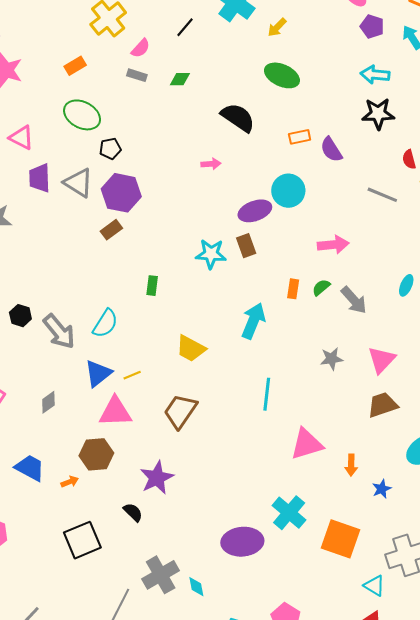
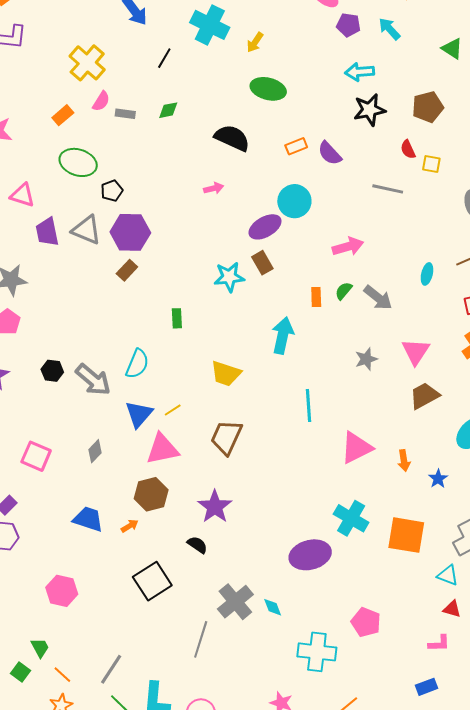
pink semicircle: (141, 48) -> (101, 101), moved

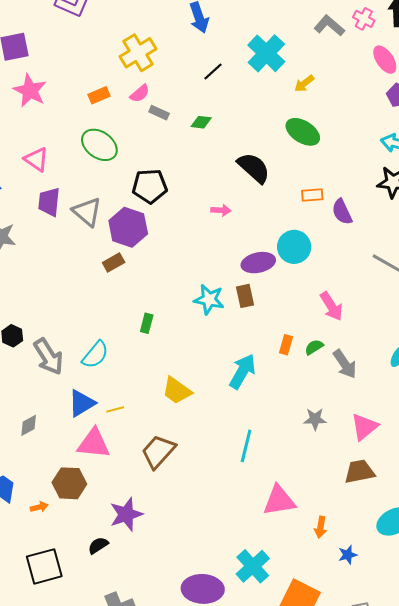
black pentagon: (112, 191) -> (150, 186), moved, size x1.6
pink arrow: (348, 247) -> (331, 306), turned 56
black semicircle: (197, 545) -> (98, 545), turned -85

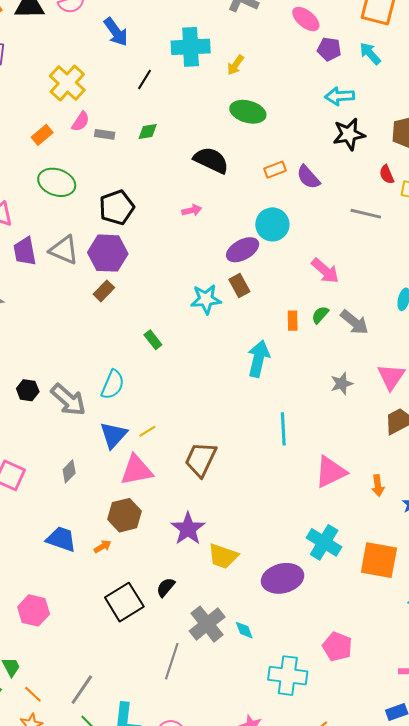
cyan cross: (266, 53) -> (191, 47), turned -30
green rectangle: (147, 323) -> (153, 340), turned -36
yellow trapezoid: (177, 391) -> (223, 556), moved
black semicircle: (98, 545) -> (166, 587), moved

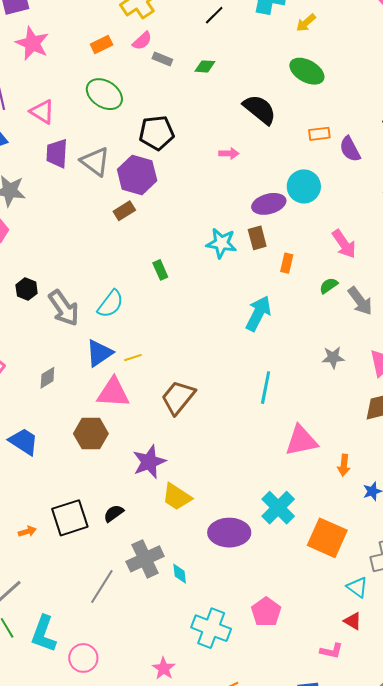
orange rectangle: (293, 321) -> (287, 263), moved
orange arrow: (103, 546) -> (27, 531), moved

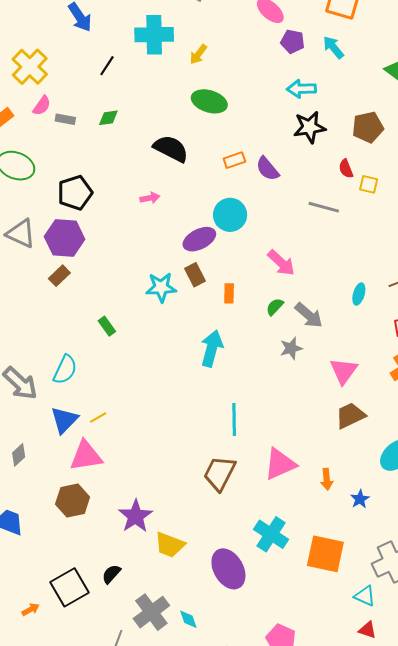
gray star: (333, 357) -> (291, 348), moved
brown trapezoid: (178, 397) -> (220, 473), moved
purple ellipse: (229, 533) -> (228, 569), turned 72

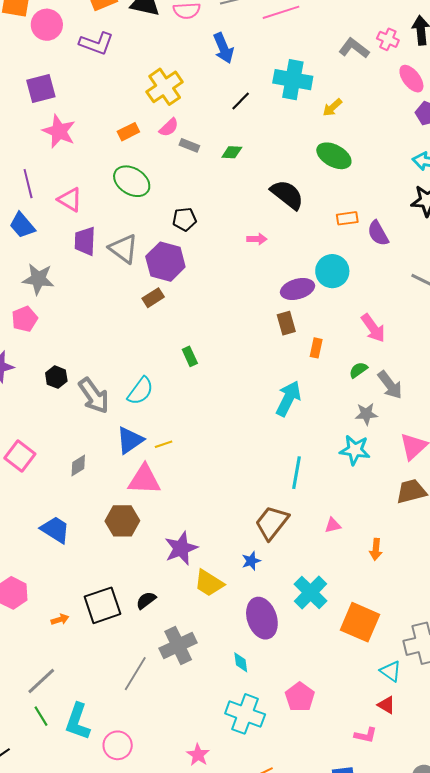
black pentagon: (75, 193) -> (184, 219), size x0.7
cyan star: (161, 287) -> (355, 450), moved
pink triangle: (280, 464) -> (333, 525), size x0.5
blue star: (360, 499) -> (251, 561), moved
cyan diamond: (188, 619) -> (241, 662), moved

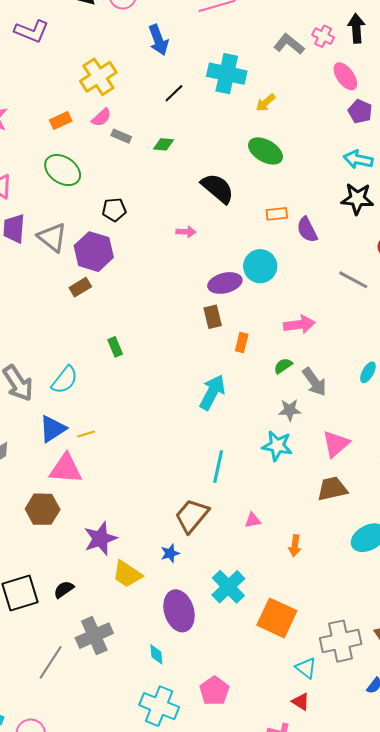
pink arrow: (373, 328) -> (299, 325), turned -64

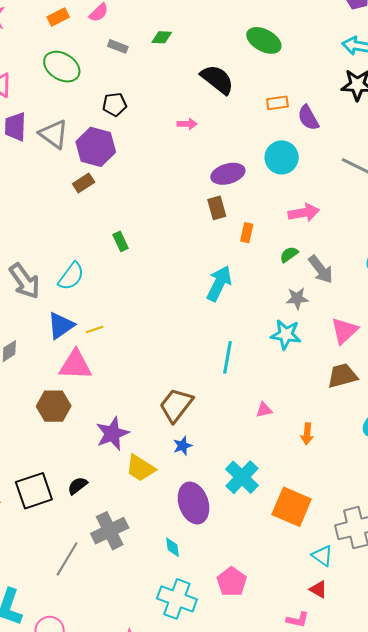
gray rectangle: (121, 136) -> (118, 46), moved
cyan circle: (260, 266) -> (282, 157), moved
brown trapezoid: (192, 516) -> (176, 405), moved

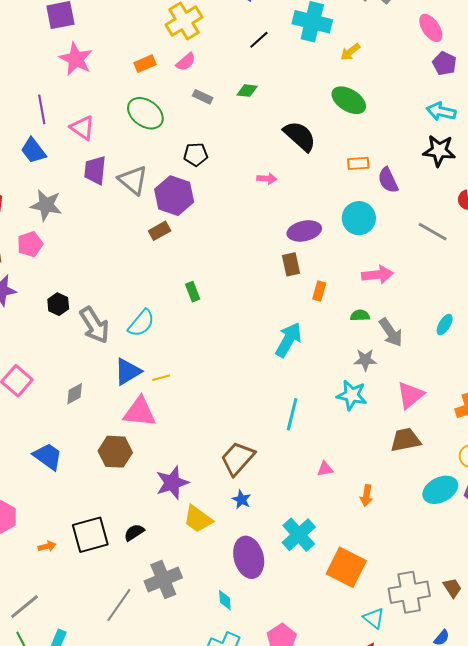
green semicircle: (289, 255) -> (360, 315), turned 30
blue star: (183, 446) -> (241, 500), turned -30

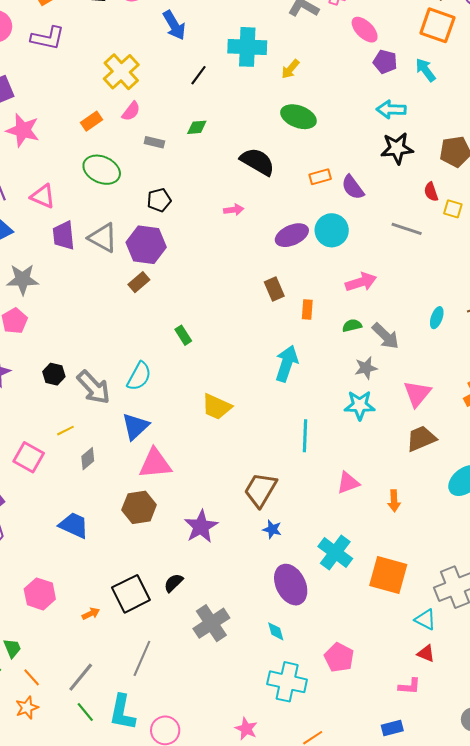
purple ellipse: (304, 231) -> (292, 235), moved
yellow line: (161, 378) -> (65, 431), moved
pink triangle: (325, 469) -> (348, 483), size x1.4
yellow trapezoid: (198, 519) -> (217, 407), moved
gray line: (119, 605) -> (142, 658), moved

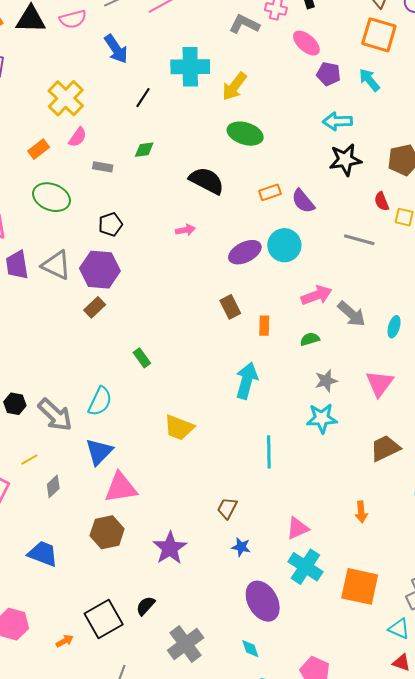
yellow arrow: (290, 69) -> (234, 86), size x1.4
gray arrow: (386, 336) -> (352, 314), moved
pink triangle: (417, 394) -> (380, 383), moved
pink triangle: (348, 483) -> (298, 528), moved
brown trapezoid: (260, 490) -> (227, 508), size x0.6

